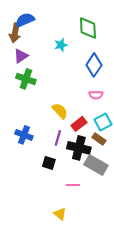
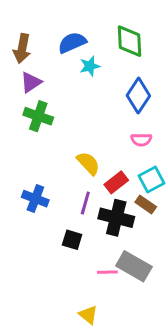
blue semicircle: (25, 20) -> (72, 43), moved
gray rectangle: (96, 165) -> (134, 266), moved

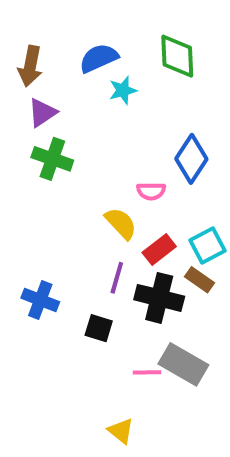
blue diamond: (138, 96) -> (191, 159), moved
pink semicircle: (141, 140) -> (151, 191), moved
blue cross: (35, 199) -> (40, 300), moved

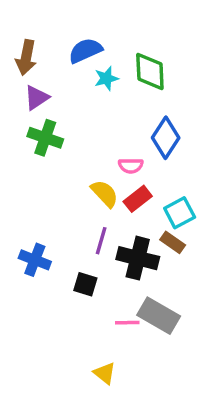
green diamond: (177, 56) -> (150, 71), moved
red rectangle: (159, 250) -> (138, 199), moved

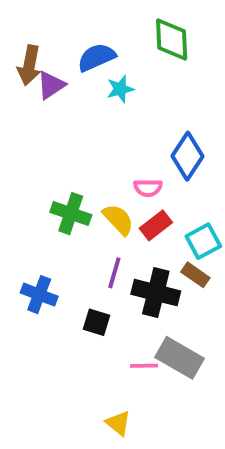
green diamond: (150, 71) -> (172, 40), moved
purple triangle: (37, 98) -> (51, 85), moved
green cross: (45, 138) -> (71, 214), moved

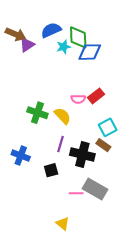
green diamond: (172, 40) -> (78, 37), moved
brown arrow: (29, 65) -> (15, 34), turned -78
blue diamond: (187, 156) -> (90, 52), moved, turned 55
red rectangle: (156, 225) -> (96, 96), moved
black square: (97, 322) -> (51, 170), turned -32

